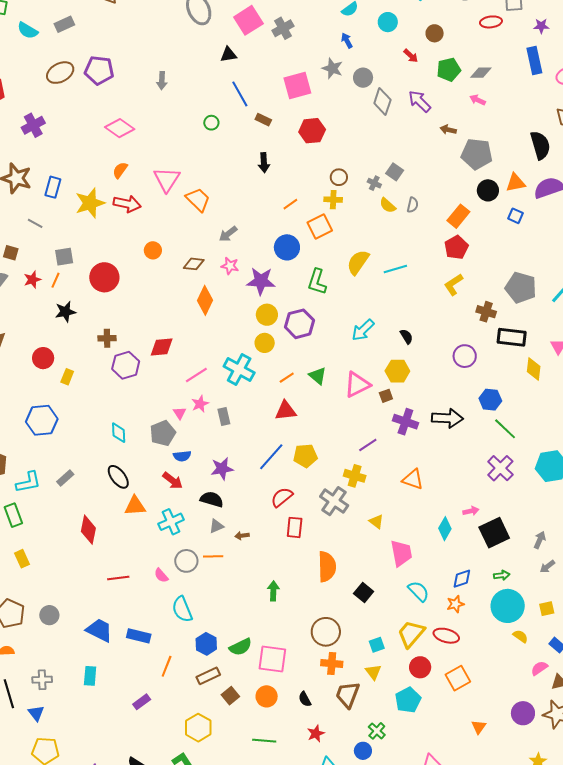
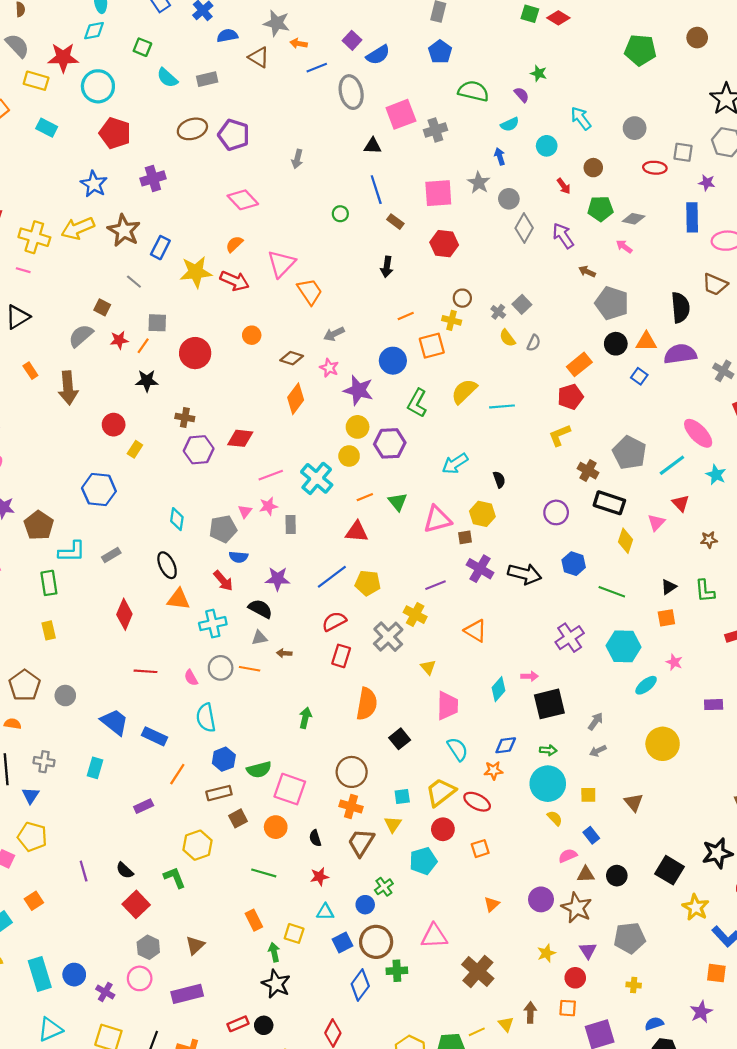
green line: (505, 429) -> (612, 592), moved, turned -35
orange square: (458, 678) -> (480, 849), size x0.7

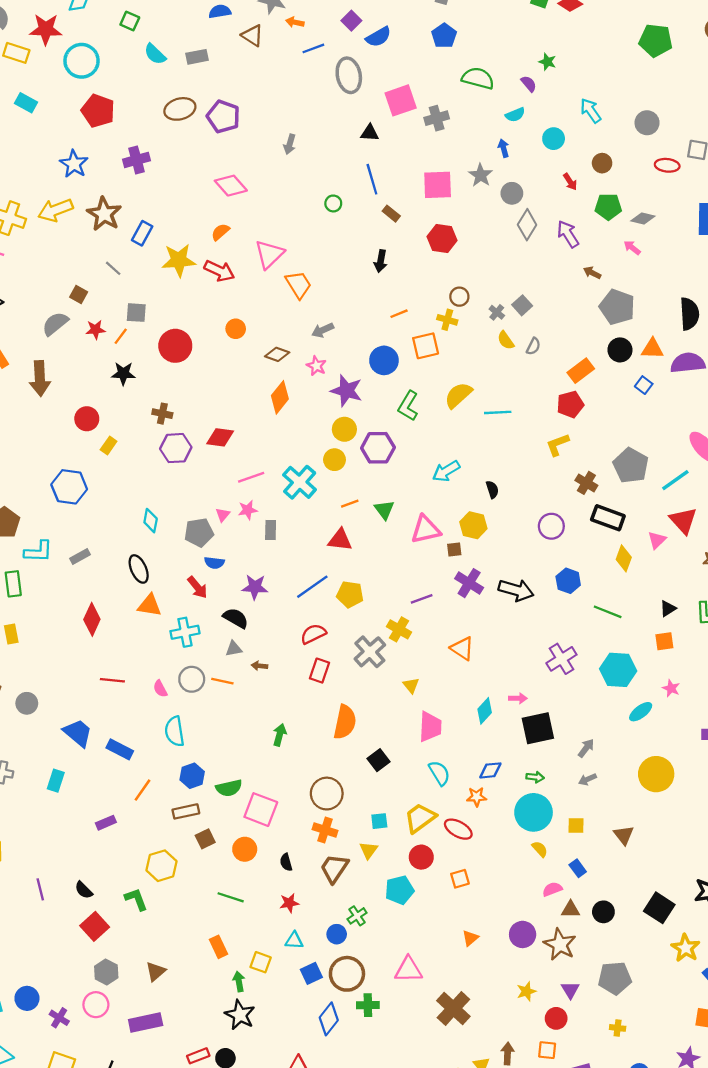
red triangle: (681, 503) -> (683, 521), size x1.5

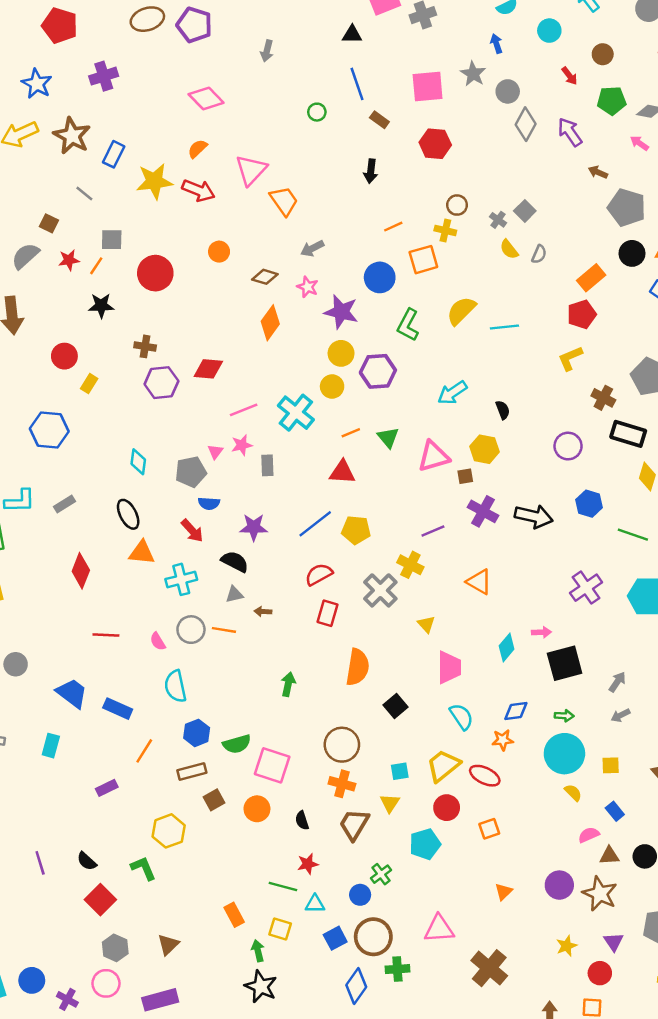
green line: (231, 897) -> (283, 887), moved

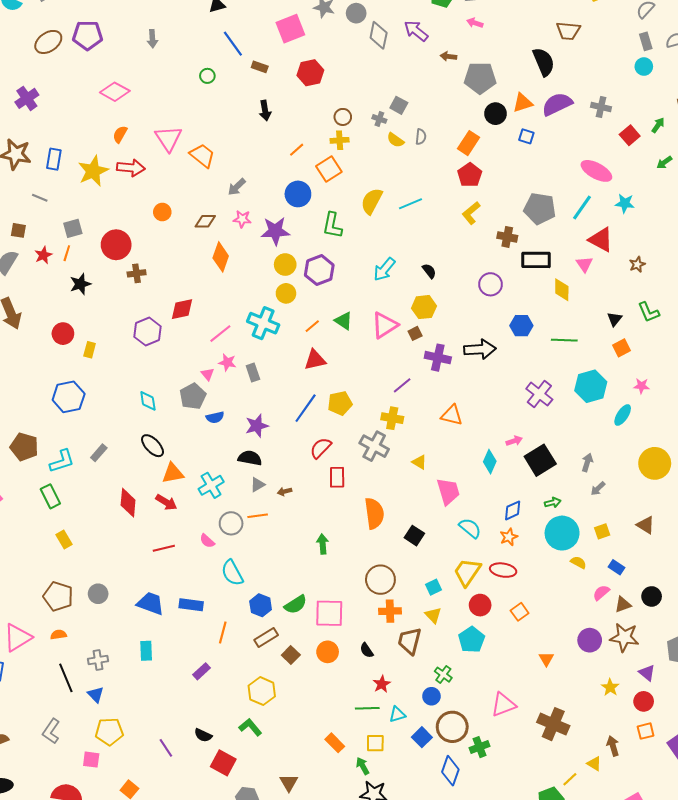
brown cross: (145, 346) -> (137, 273), moved
pink star: (242, 445) -> (227, 362), turned -30
red arrow: (192, 531) -> (166, 502), moved

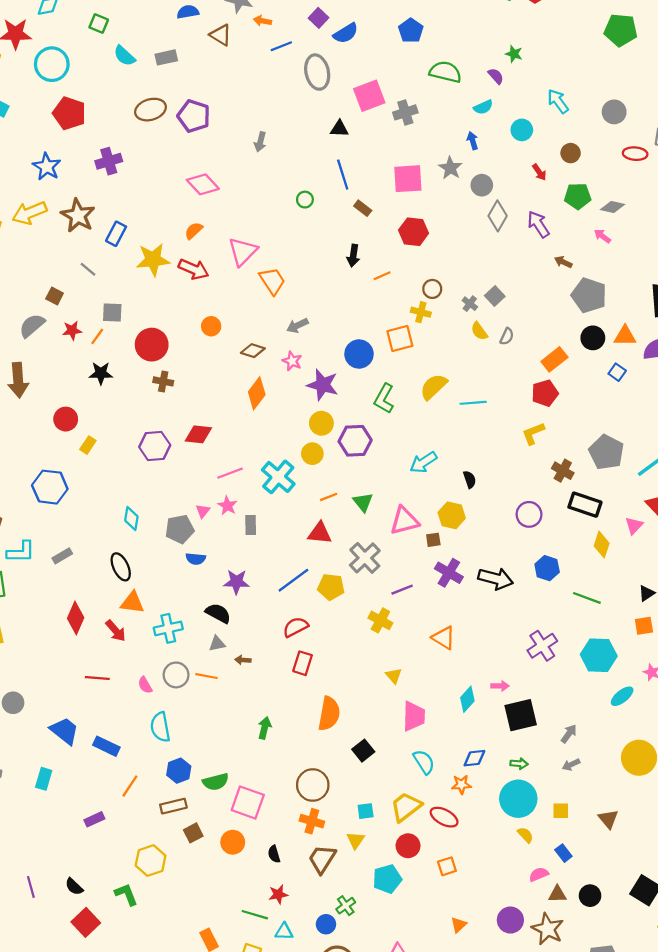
orange line: (297, 150) -> (382, 276), moved
gray cross: (374, 446) -> (365, 558), moved

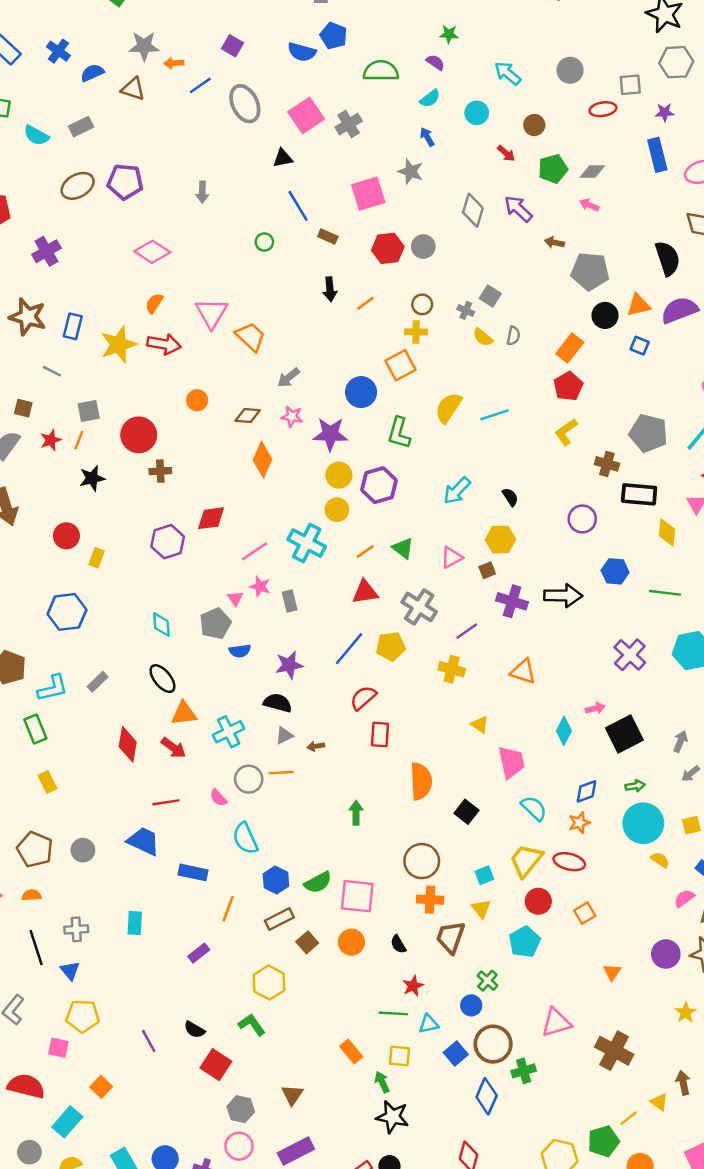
blue semicircle: (346, 33) -> (302, 52), moved, turned 60
gray circle: (482, 185) -> (423, 247), moved
pink triangle: (404, 521) -> (452, 557), size x0.7
blue trapezoid: (64, 731) -> (144, 841), moved

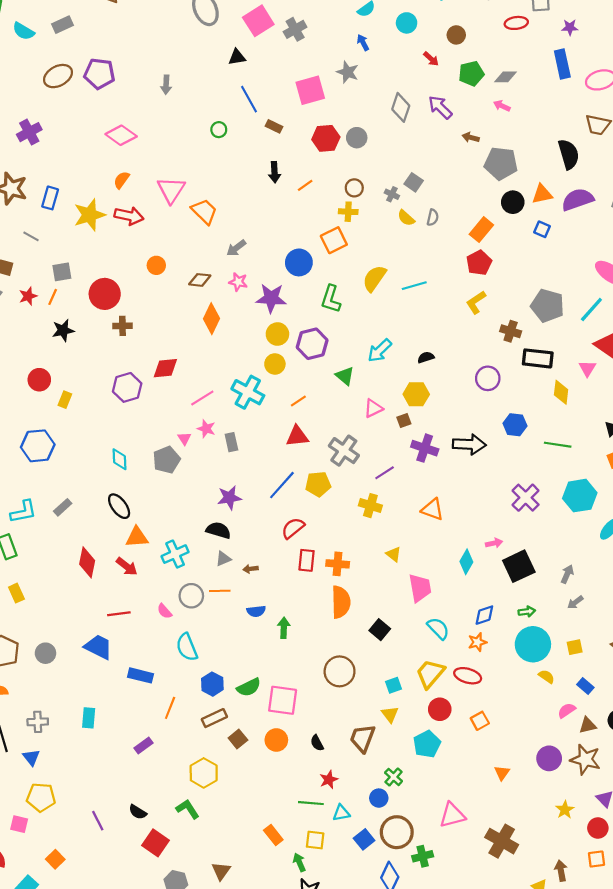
black semicircle: (510, 497) -> (426, 357), turned -77
green triangle: (403, 548) -> (345, 376), moved
blue semicircle: (240, 651) -> (256, 611), moved
orange cross: (430, 900) -> (338, 564), moved

